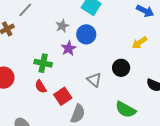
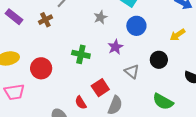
blue circle: (86, 34) -> (136, 26), moved
purple star: (69, 48) -> (115, 47), moved
red semicircle: (41, 87) -> (81, 103), moved

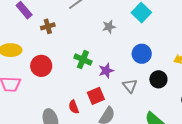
brown cross: (45, 20) -> (48, 26), moved
blue circle: (136, 26) -> (142, 54), moved
purple star: (115, 47) -> (106, 71), moved

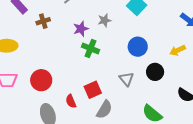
green cross: (83, 60) -> (90, 48), moved
red circle: (41, 66) -> (41, 80), moved
purple star: (106, 71) -> (81, 29), moved

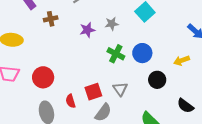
green cross: (90, 48) -> (116, 54), moved
gray triangle: (126, 79) -> (120, 89), moved

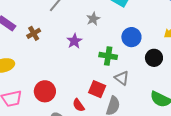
purple star: (87, 30) -> (74, 41), moved
green cross: (116, 54) -> (108, 56), moved
red square: (93, 92) -> (97, 89), turned -30

